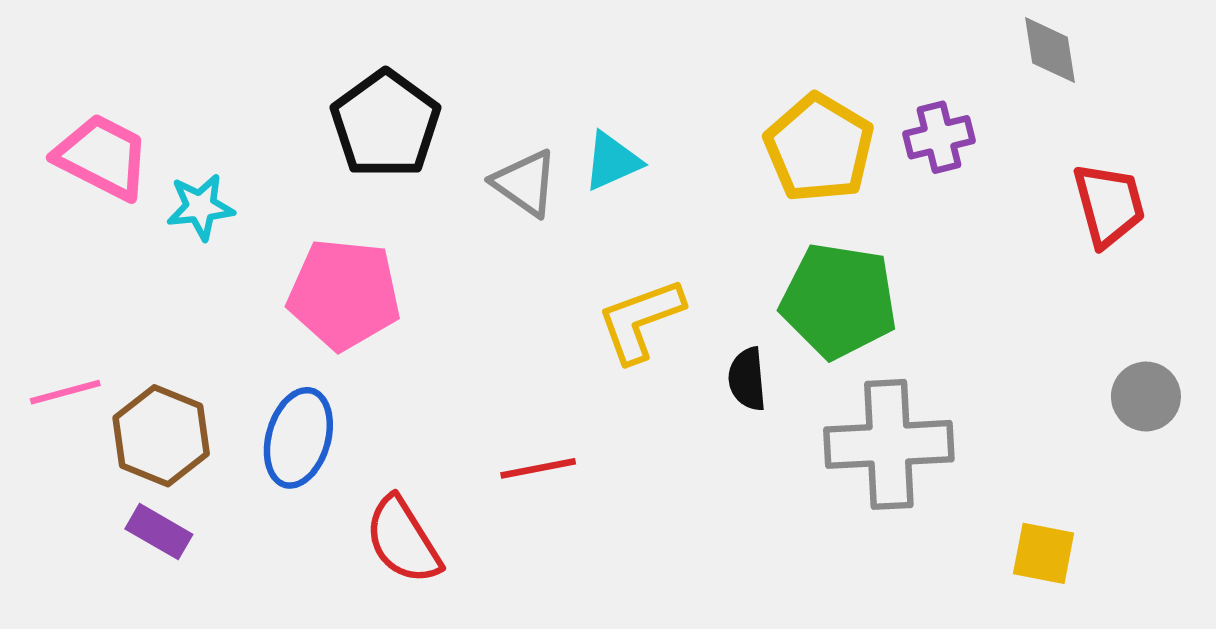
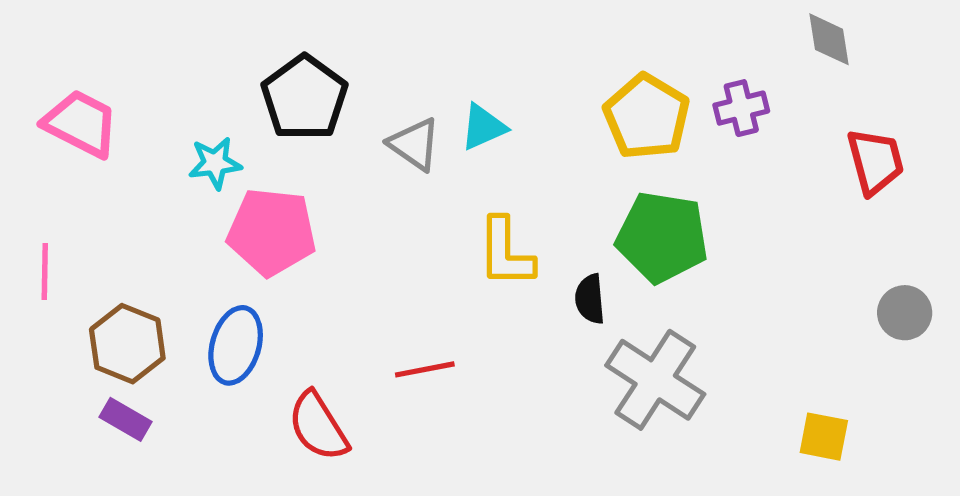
cyan star: (200, 207) -> (215, 163), moved
yellow L-shape: (640, 320) -> (506, 253), turned -70
pink line: (65, 392) -> (45, 271), moved, turned -74
gray cross: (889, 444) -> (655, 380), moved, turned 36

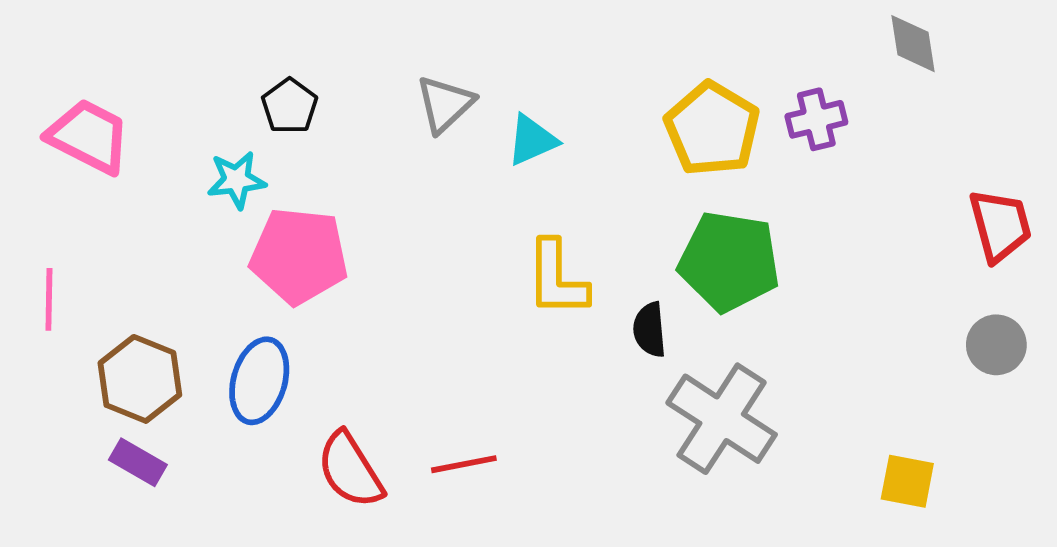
black pentagon: (304, 98) -> (290, 106), moved, size x0.6
gray triangle: (414, 144) -> (445, 104), moved, turned 42
red trapezoid: (875, 161) -> (1000, 225), moved
red line: (425, 369) -> (464, 464), moved

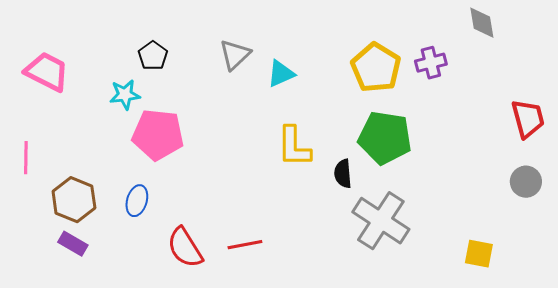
blue ellipse: (259, 381) -> (137, 201), size x0.7

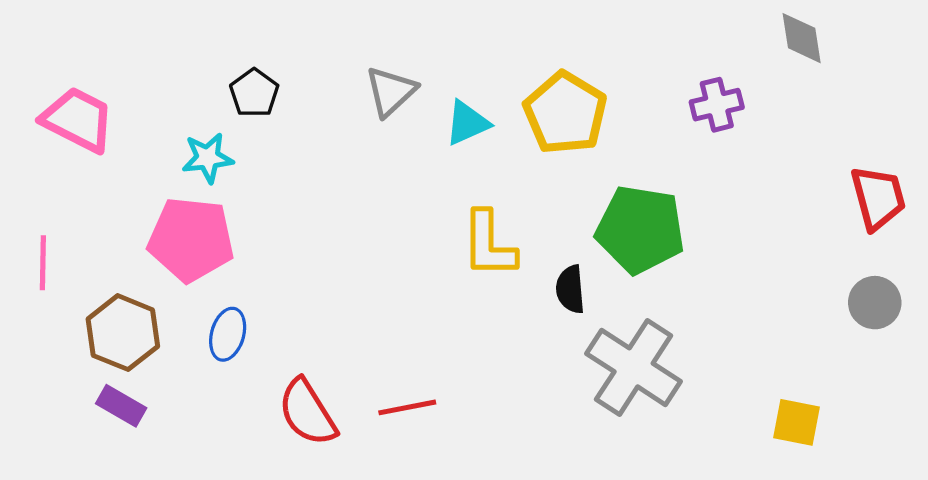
yellow pentagon: (376, 68) -> (565, 113), moved
pink pentagon: (158, 135) -> (191, 239), moved

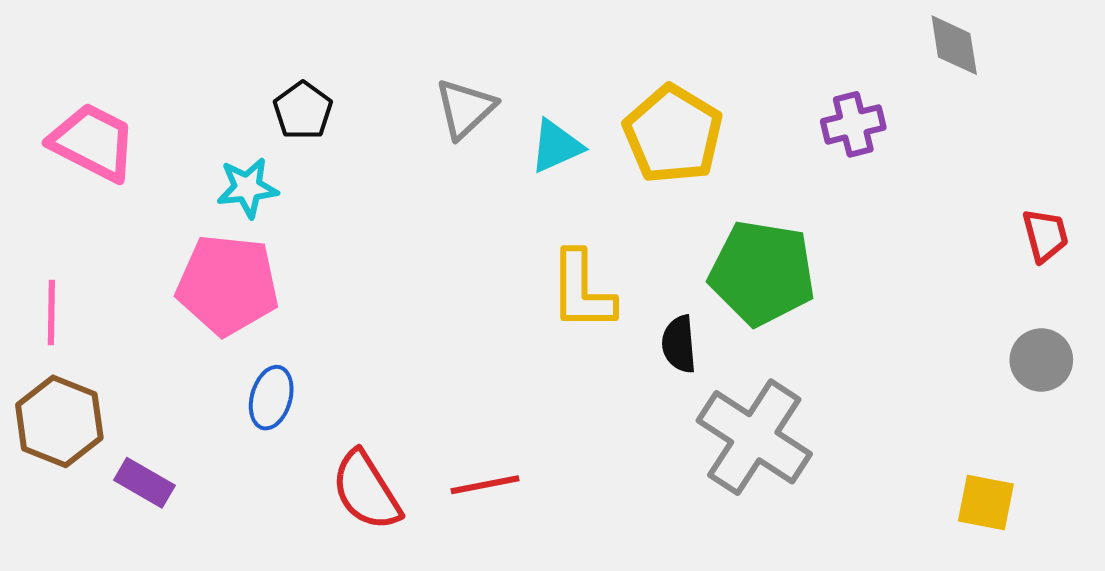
red trapezoid: (878, 198) -> (1045, 235), size x0.7
brown hexagon: (123, 333) -> (59, 421), moved
yellow square: (797, 422) -> (986, 503), moved

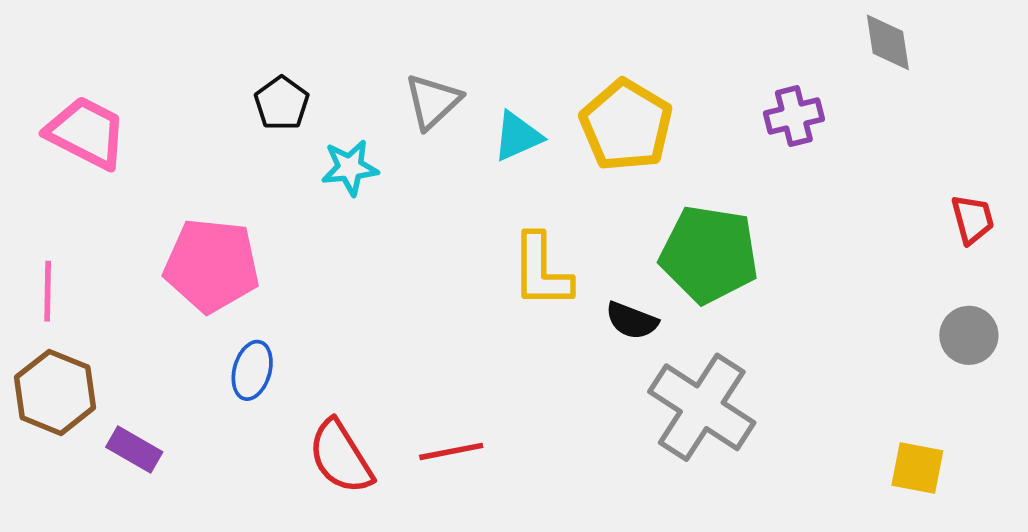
cyan star: (247, 188) -> (350, 168), moved
black semicircle: (679, 344) -> (632, 321), turned -64

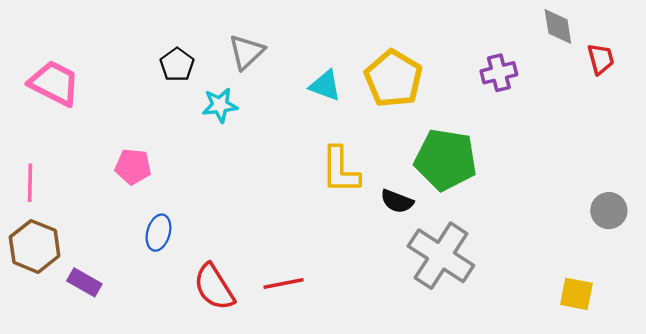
gray triangle: (433, 101) -> (246, 52), moved
cyan triangle: (518, 136) -> (325, 86), turned 44
red trapezoid: (973, 219) -> (601, 59), moved
pink pentagon: (212, 265) -> (133, 167), size x0.6

